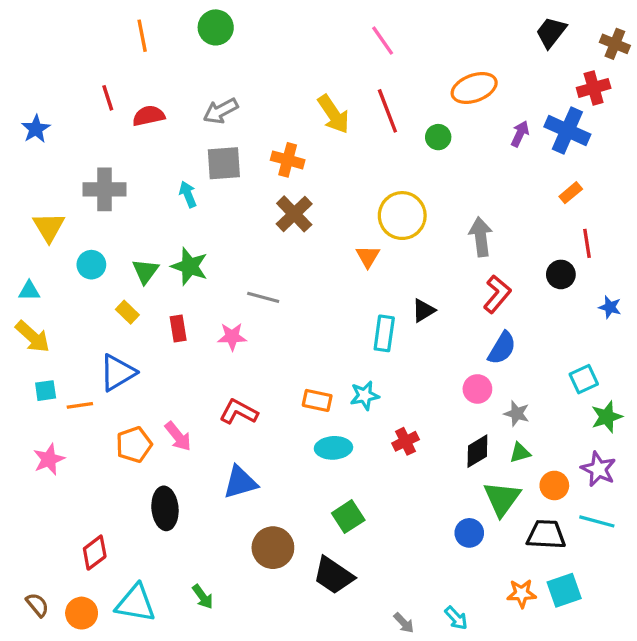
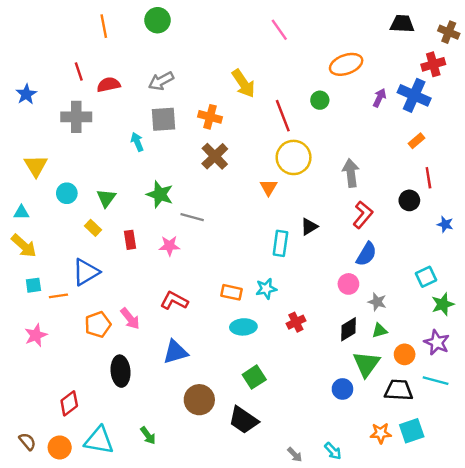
black trapezoid: (551, 32) -> (402, 24), turned 55
red line: (387, 111) -> (283, 116), moved
gray cross: (104, 189) -> (76, 117), moved
green star: (190, 266) -> (160, 194), moved

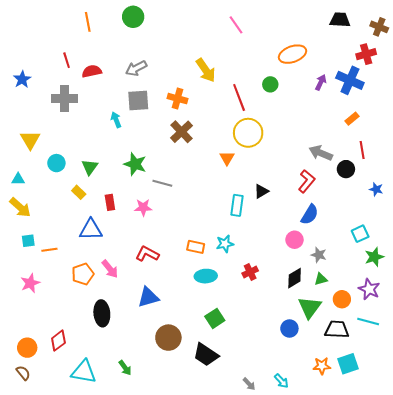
gray arrow: (351, 173) -> (321, 153), moved, turned -60
blue triangle: (86, 272) -> (91, 230), moved, turned 30
orange circle: (60, 447) -> (27, 348), moved

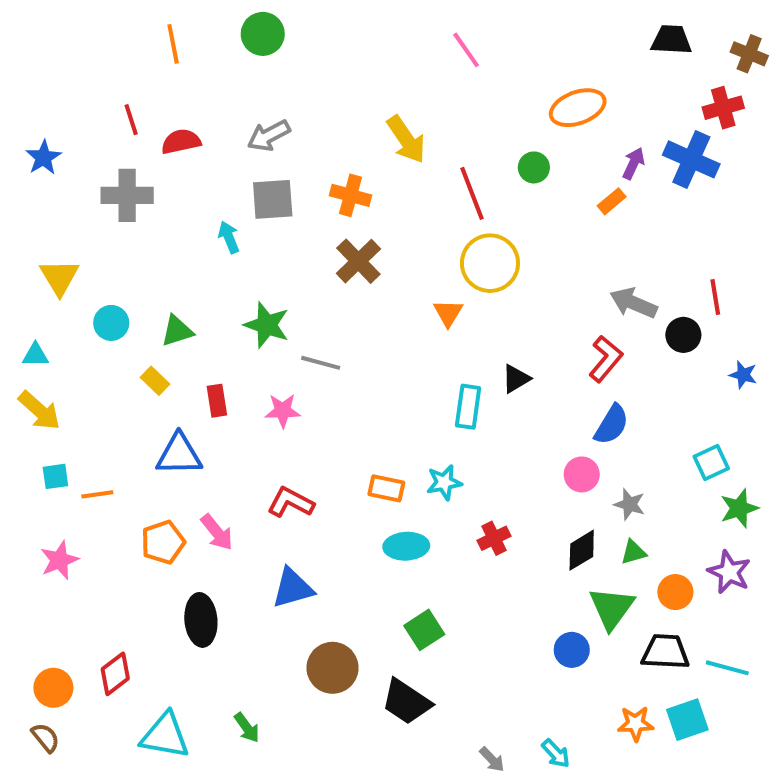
orange rectangle: (352, 119) -> (612, 201), moved
green triangle: (90, 167) -> (177, 331), turned 36
cyan line: (368, 321) -> (727, 668), moved

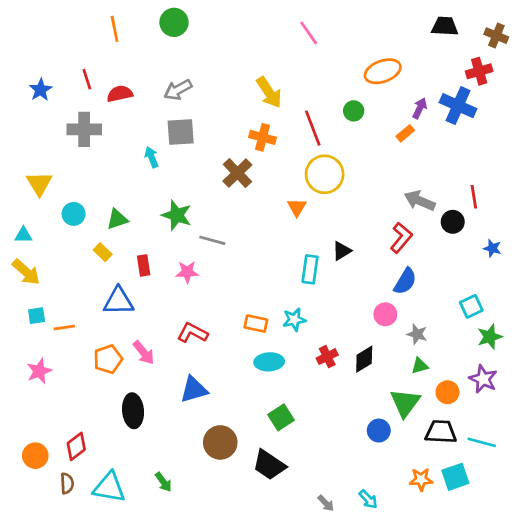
blue star: (43, 157) -> (41, 90), moved
orange cross: (350, 195) -> (262, 137), moved
black diamond: (582, 550) -> (364, 359), moved
brown semicircle: (45, 738) -> (67, 483), moved, turned 36

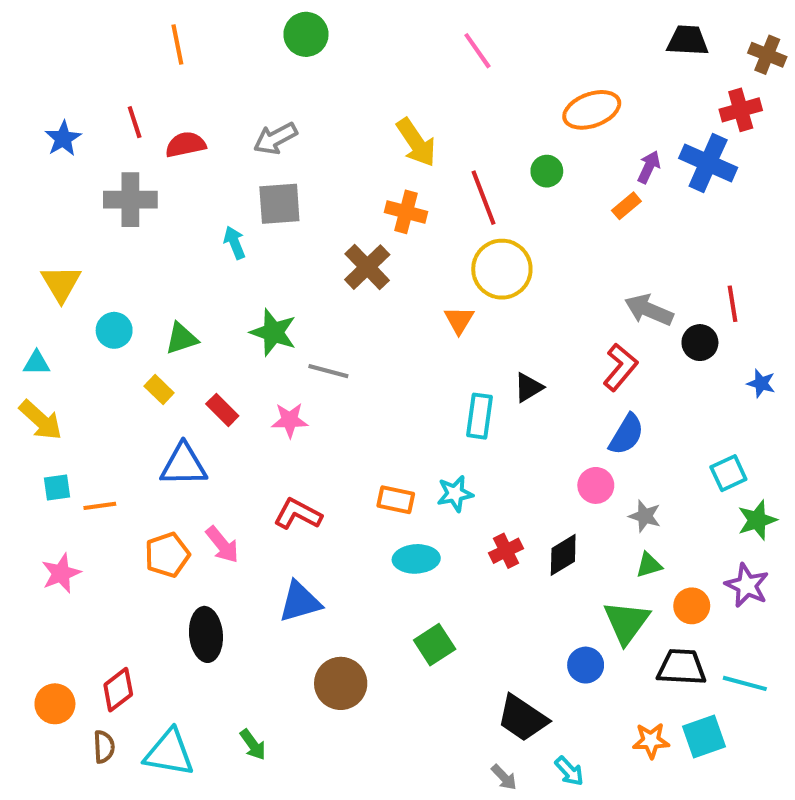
green circle: (174, 22) -> (306, 34), moved
red rectangle: (144, 265) -> (222, 410), turned -36
black trapezoid: (269, 465) -> (522, 718), moved

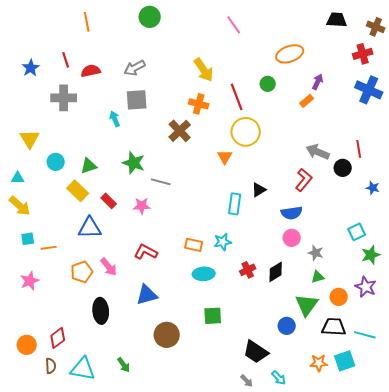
blue cross: (708, 163) -> (369, 90), moved
yellow rectangle: (159, 390) -> (78, 191), size x1.5
blue semicircle: (626, 434) -> (292, 213), moved, turned 50
green square: (435, 645) -> (213, 316), turned 30

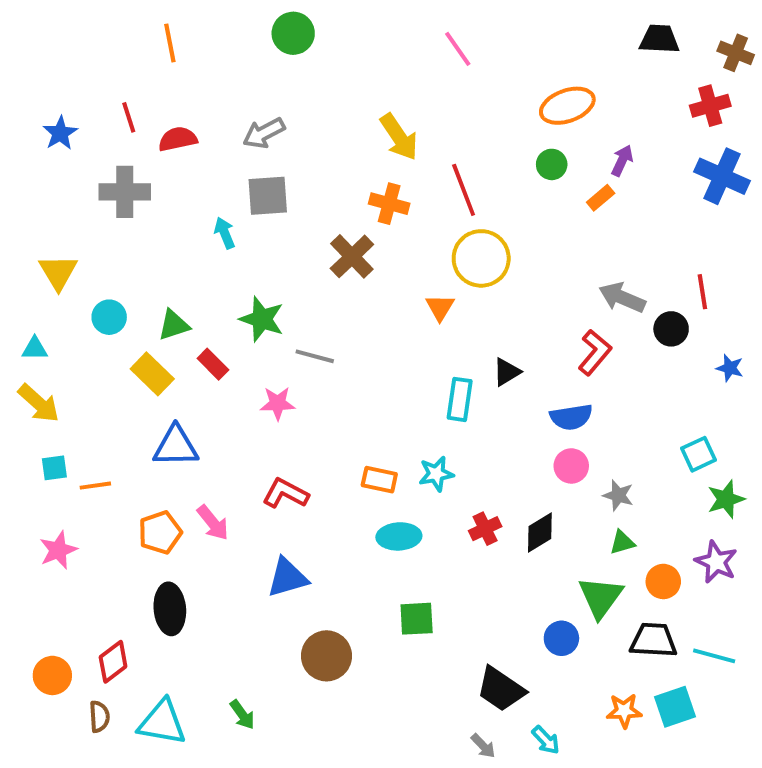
green circle: (268, 84) -> (552, 164), moved
red rectangle: (109, 201) -> (213, 364), moved
black ellipse: (101, 311) -> (170, 609), moved

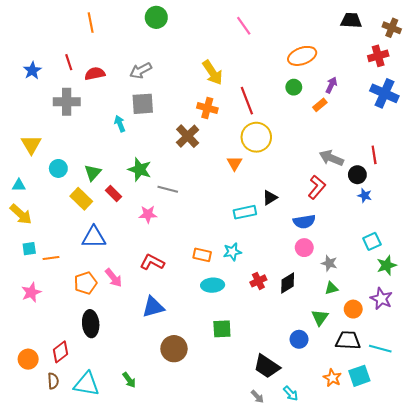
green triangle: (174, 325) -> (93, 173), turned -30
blue star: (730, 368) -> (365, 196), moved
cyan rectangle: (460, 399) -> (245, 212), turned 70
green triangle: (601, 597) -> (320, 317), size x0.7
orange star: (624, 711) -> (332, 378), turned 30

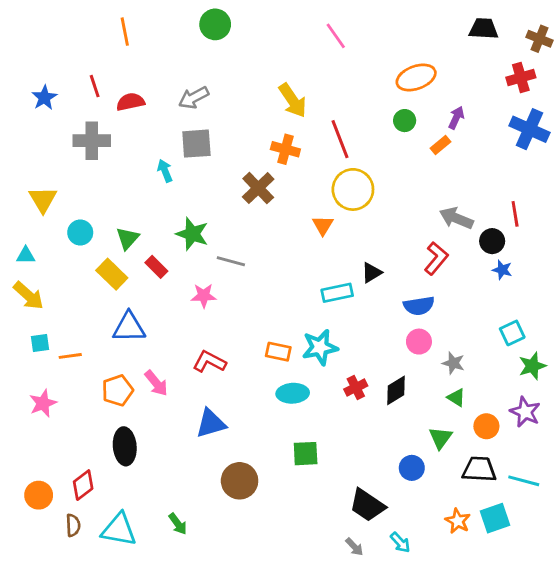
cyan star: (232, 252) -> (320, 347), size x1.4
green triangle: (331, 288) -> (456, 398), turned 48

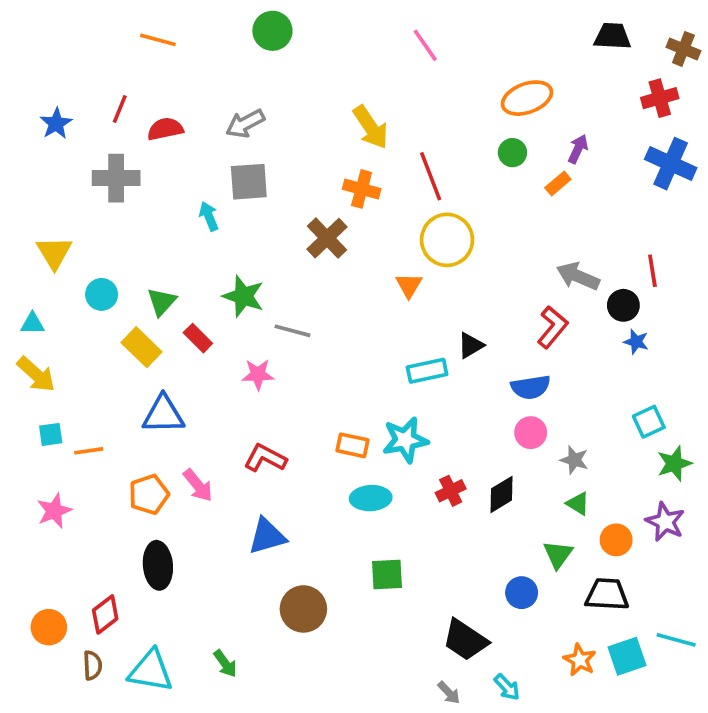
orange line: (125, 32) -> (158, 40), turned -64
red line: (95, 86) -> (120, 109), turned 40
cyan line: (524, 481) -> (676, 640), moved

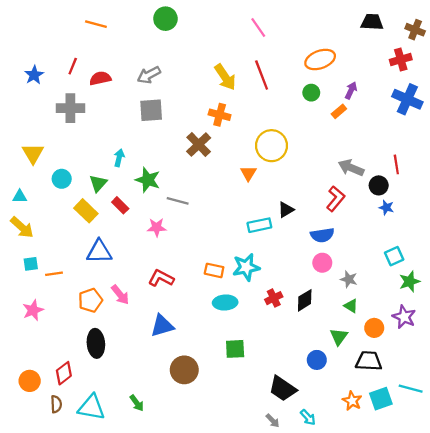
red line: (431, 176) -> (262, 75), moved
cyan arrow: (209, 216) -> (119, 158), moved, turned 35

